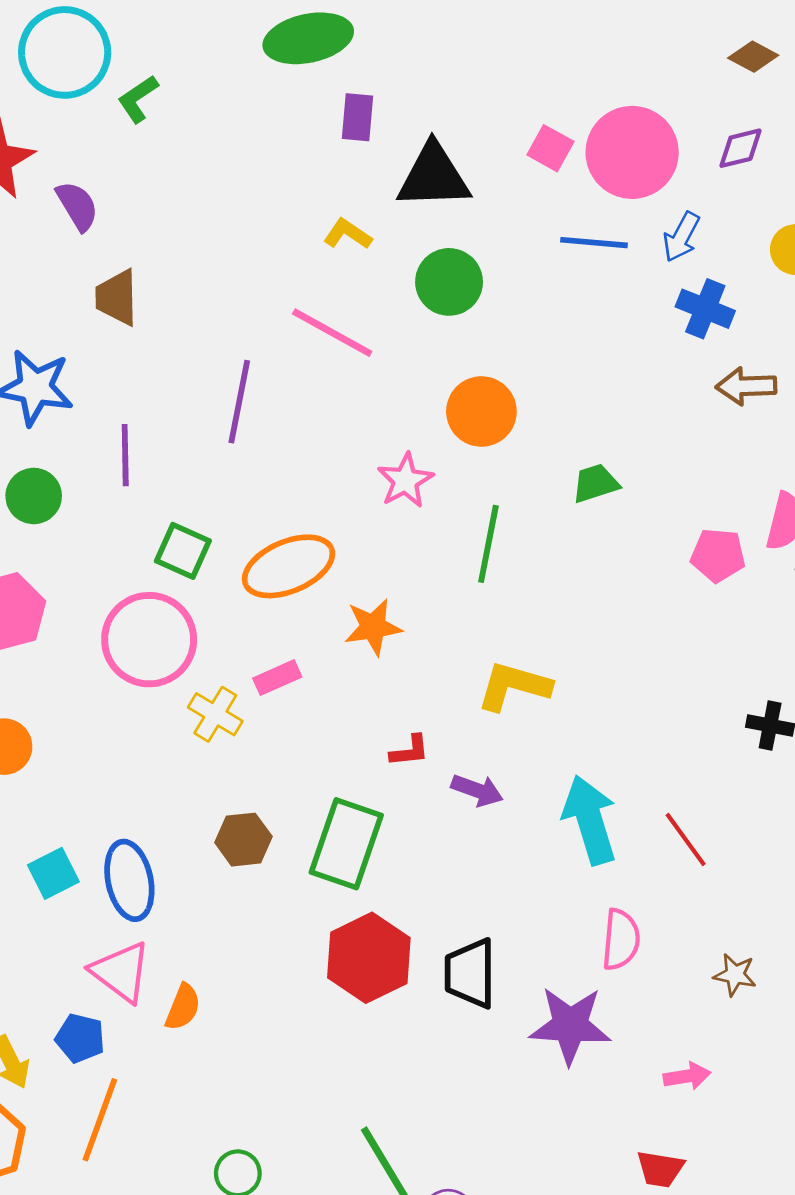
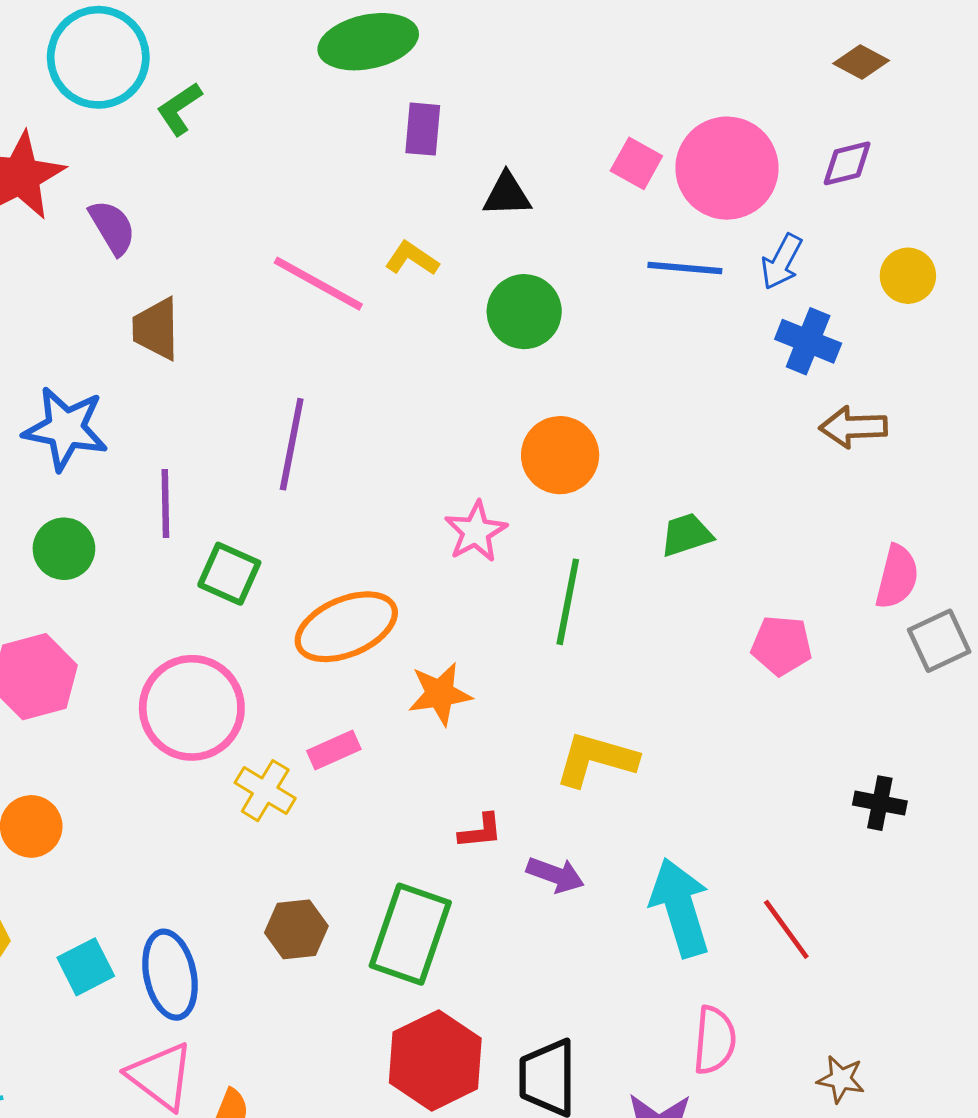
black triangle: (434, 176) -> (507, 195), size x0.6
pink line: (332, 333) -> (318, 284), moved
green square: (183, 551) -> (229, 574), moved
pink pentagon: (718, 555) -> (782, 645), moved

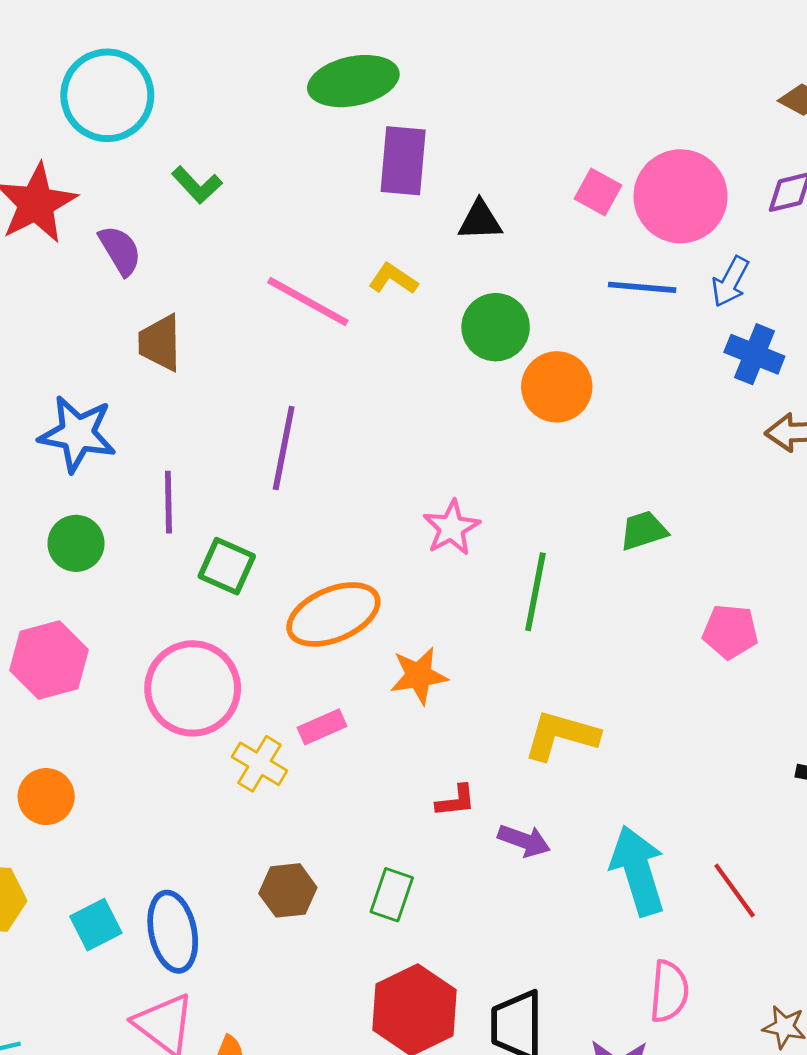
green L-shape: (179, 109) -> (197, 185), moved, turned -99
purple rectangle: (423, 129) -> (403, 161), size x1.4
orange circle: (560, 455) -> (557, 387), moved
green rectangle: (410, 934) -> (392, 895), size x0.6

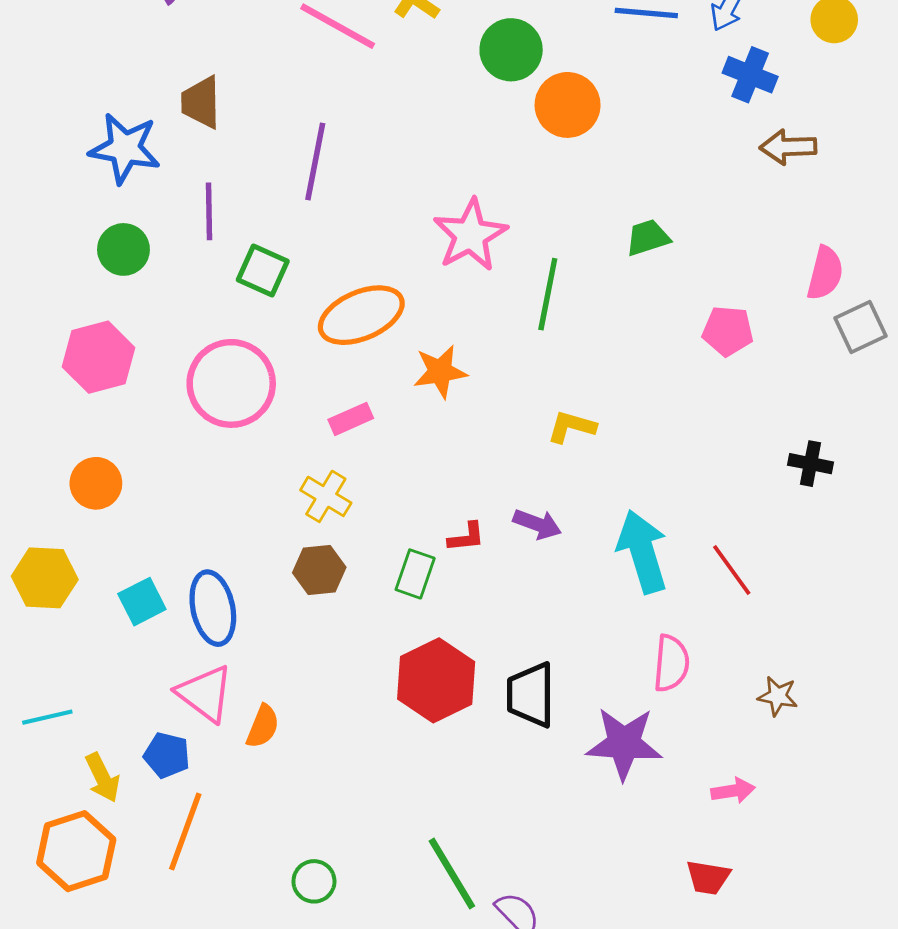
brown trapezoid: (160, 343) -> (201, 102), moved
pink star: (452, 528) -> (470, 235), size x1.4
yellow L-shape: (561, 735) -> (571, 427), size x0.7
yellow cross: (259, 764) -> (326, 496), moved
red L-shape: (456, 801) -> (466, 537), moved

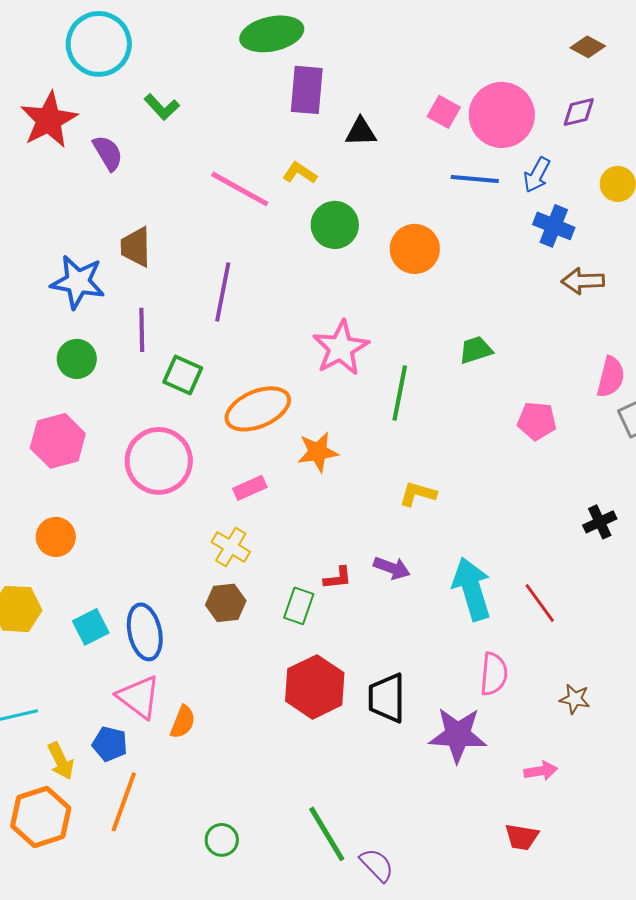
green circle: (511, 50) -> (335, 225), moved
black cross: (811, 464) -> (600, 522), turned -36

